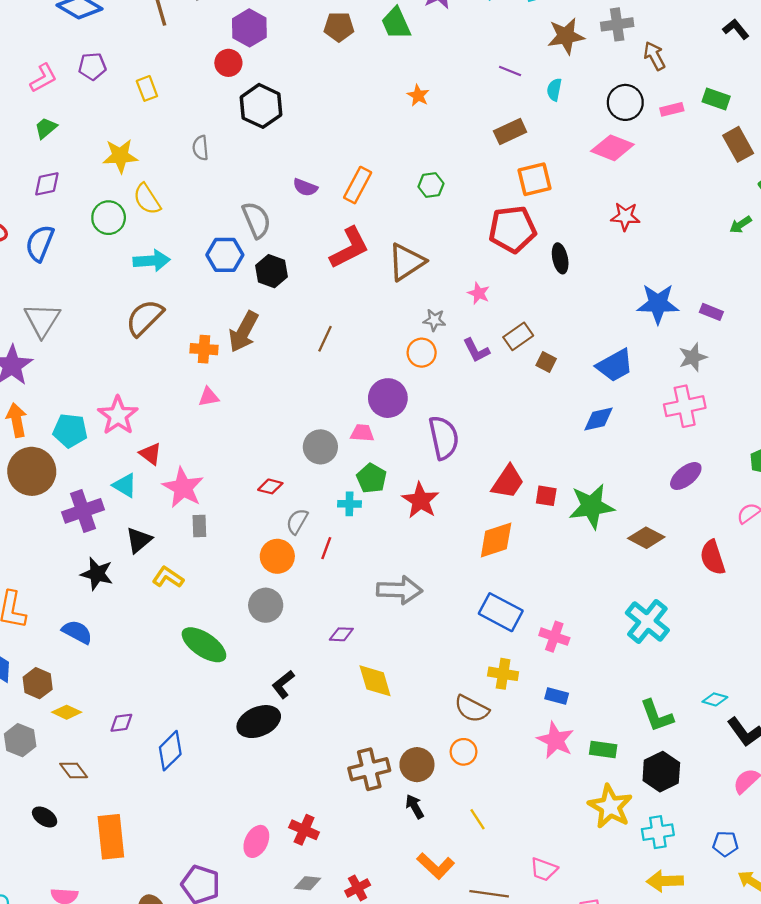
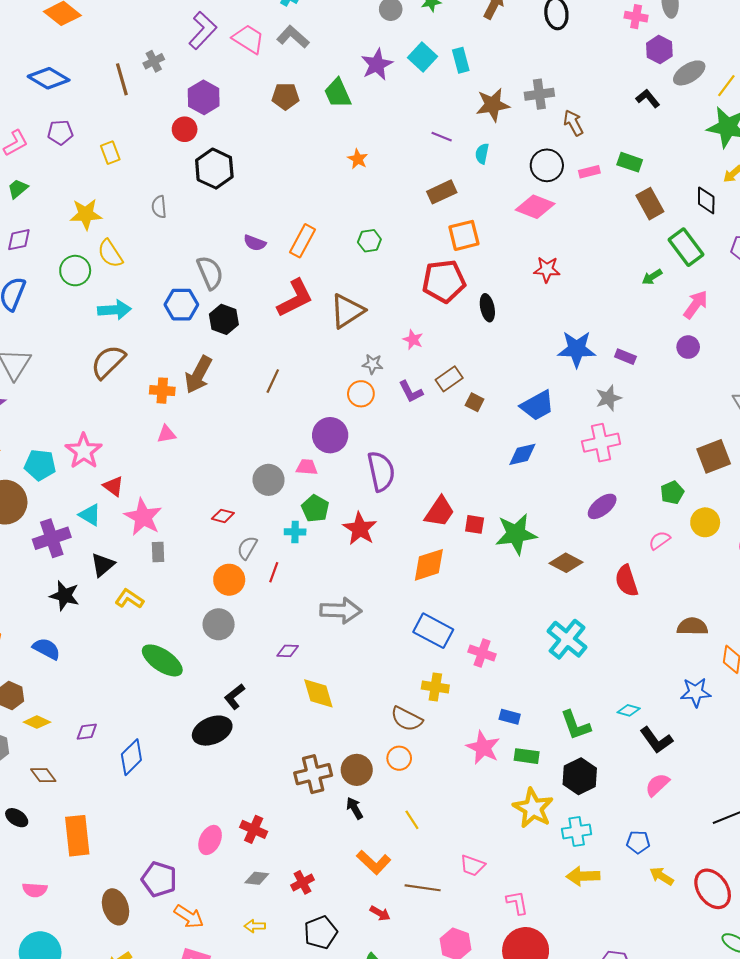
blue rectangle: (557, 696) -> (510, 717), moved

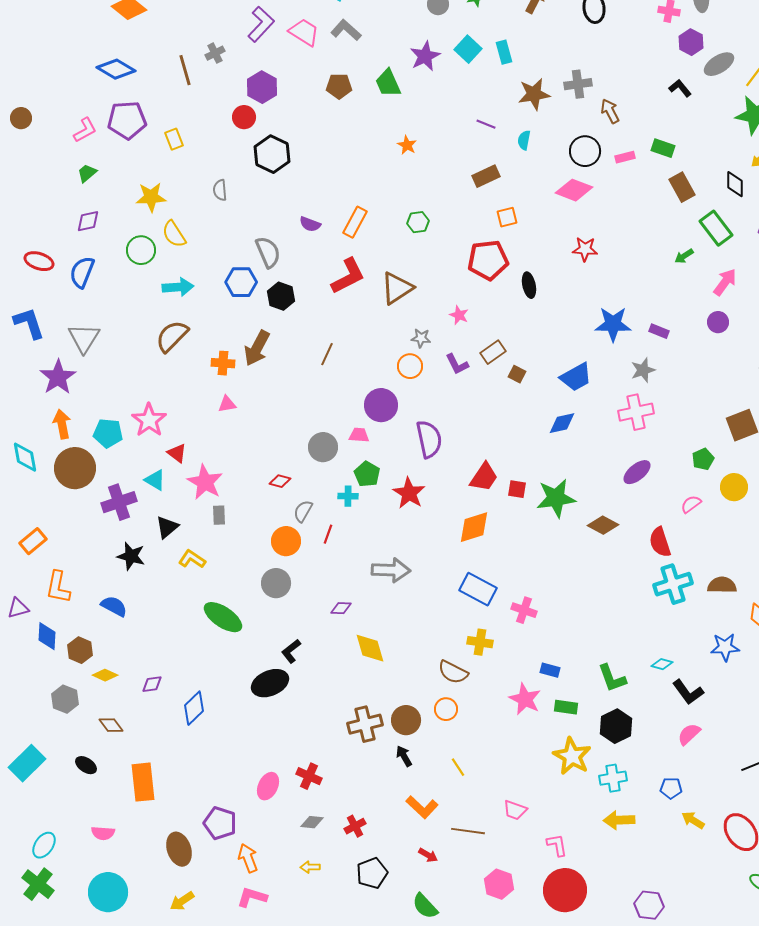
purple pentagon: (60, 132) -> (127, 120), size x1.6
orange square: (464, 235) -> (507, 217), size x0.7
cyan cross: (567, 639) -> (673, 584), moved, turned 33
orange arrow: (189, 916) -> (248, 858), turned -144

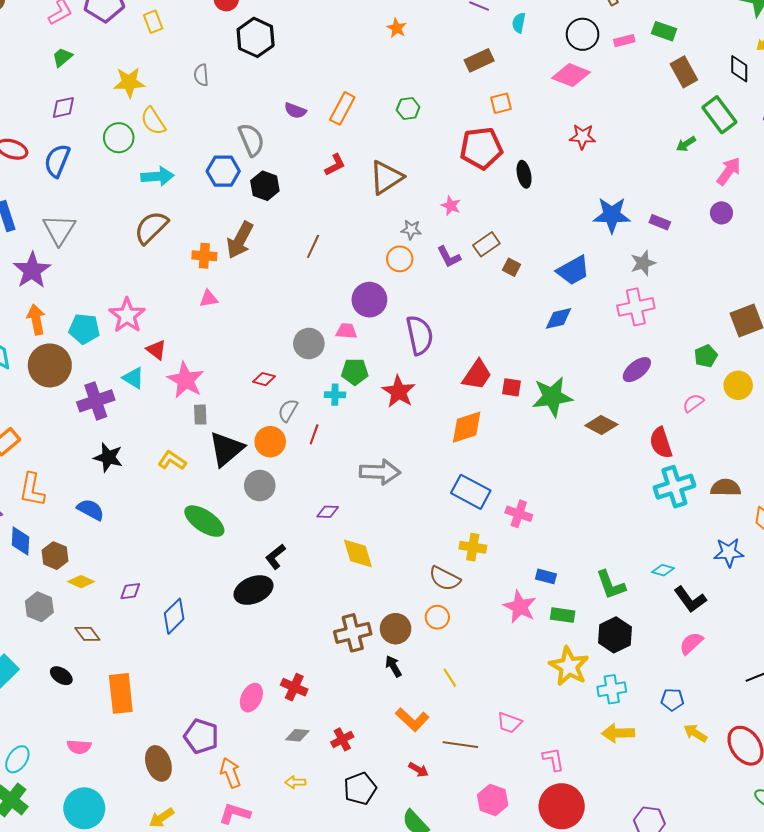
red L-shape: (348, 276) -> (335, 165), size x0.6
green pentagon: (367, 474) -> (355, 372), turned -30
black triangle: (167, 527) -> (226, 449), moved, size x1.5

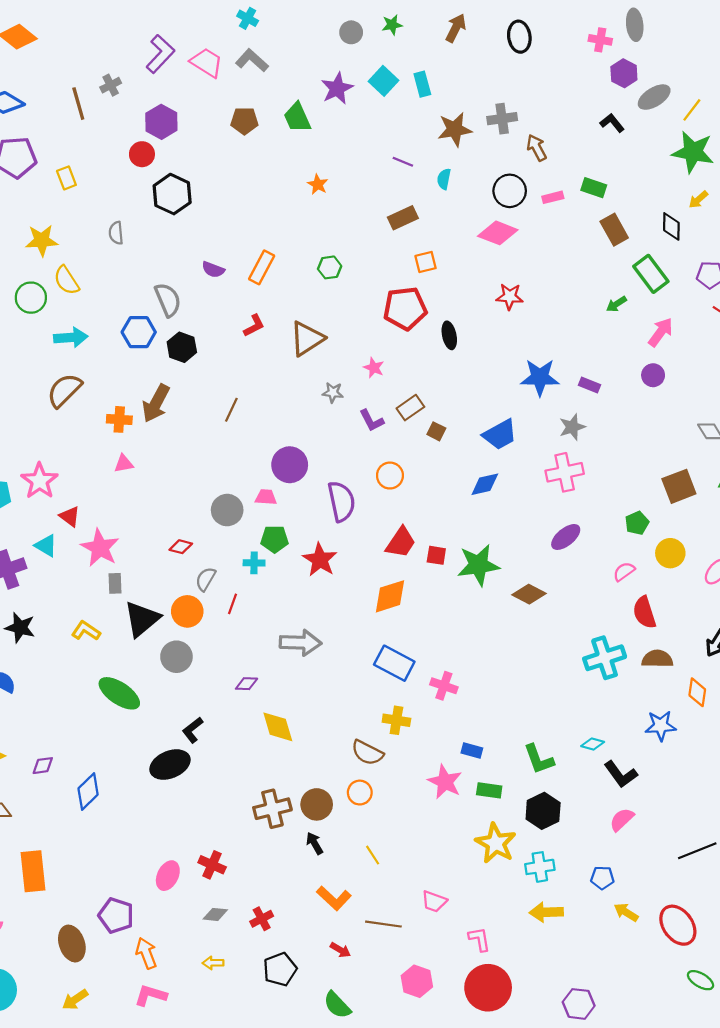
orange circle: (400, 259) -> (390, 476), moved
red semicircle: (661, 443) -> (644, 612), moved

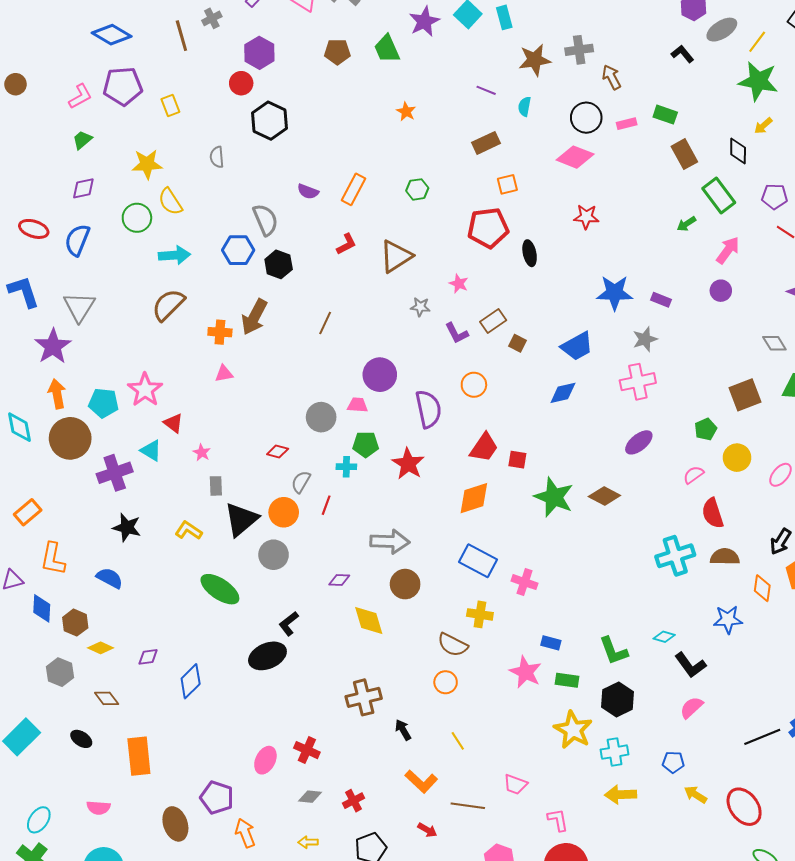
pink star: (100, 548) -> (202, 453), size x0.5
green star: (478, 565) -> (554, 497), moved, turned 30
brown circle: (317, 804) -> (405, 584), moved

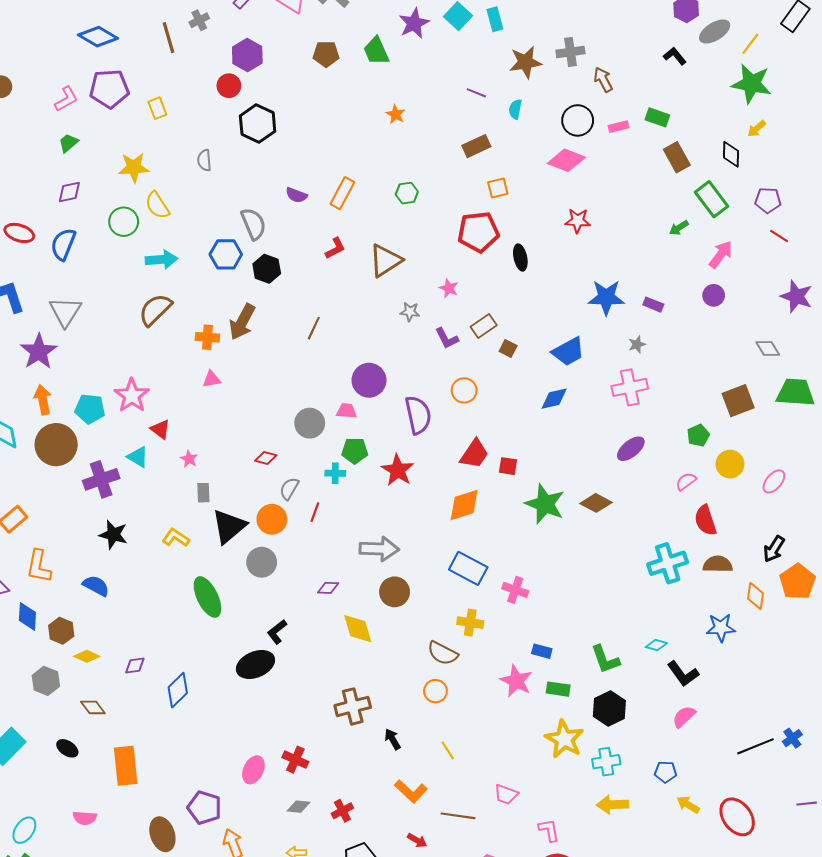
gray star: (645, 339) -> (637, 344), size x0.7
green ellipse: (220, 589) -> (207, 597), turned 30

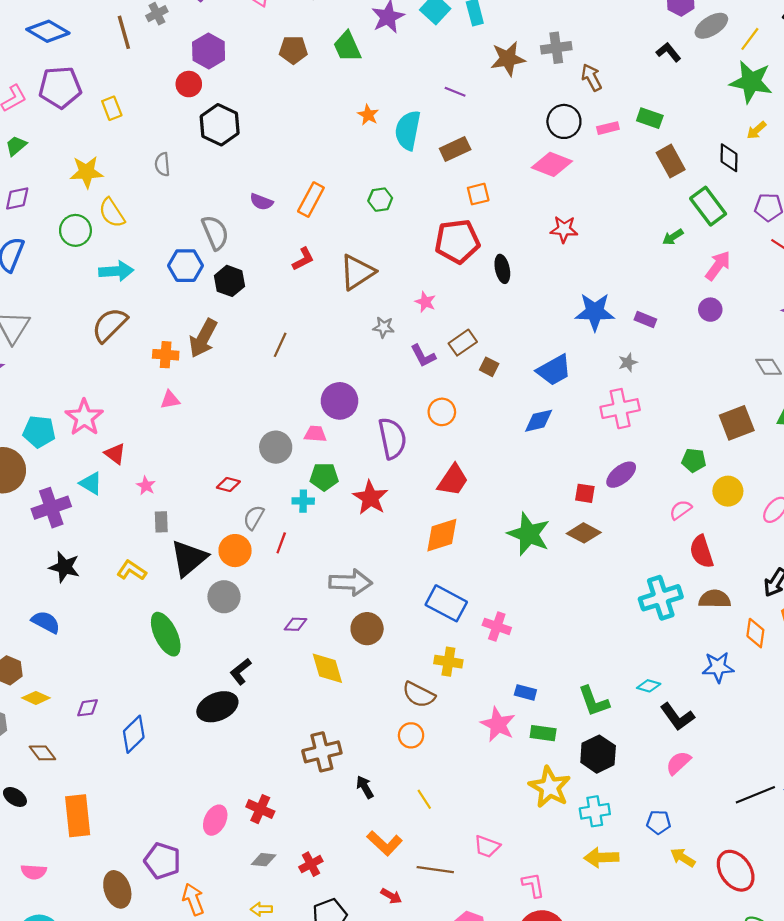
cyan semicircle: (515, 109) -> (408, 130), moved, size x1.8
green pentagon: (698, 435) -> (694, 460), turned 30
red square: (508, 466) -> (585, 493), moved

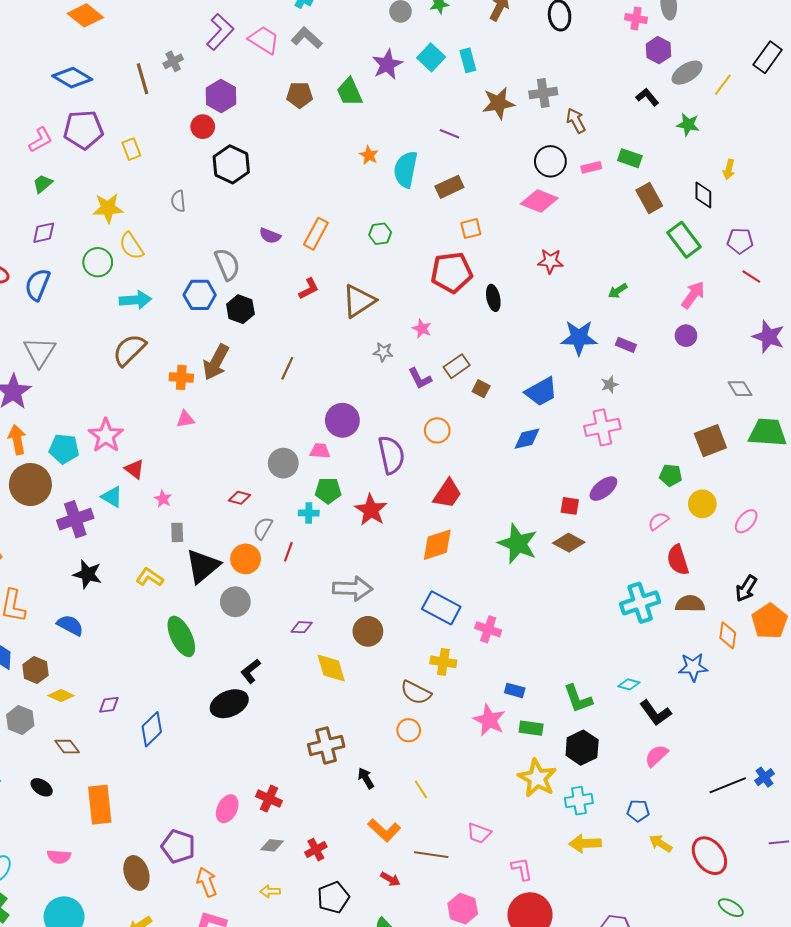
green star: (751, 82) -> (688, 125), moved, size x0.6
yellow arrow: (756, 130) -> (729, 169), turned -36
green arrow: (673, 237) -> (618, 291), moved

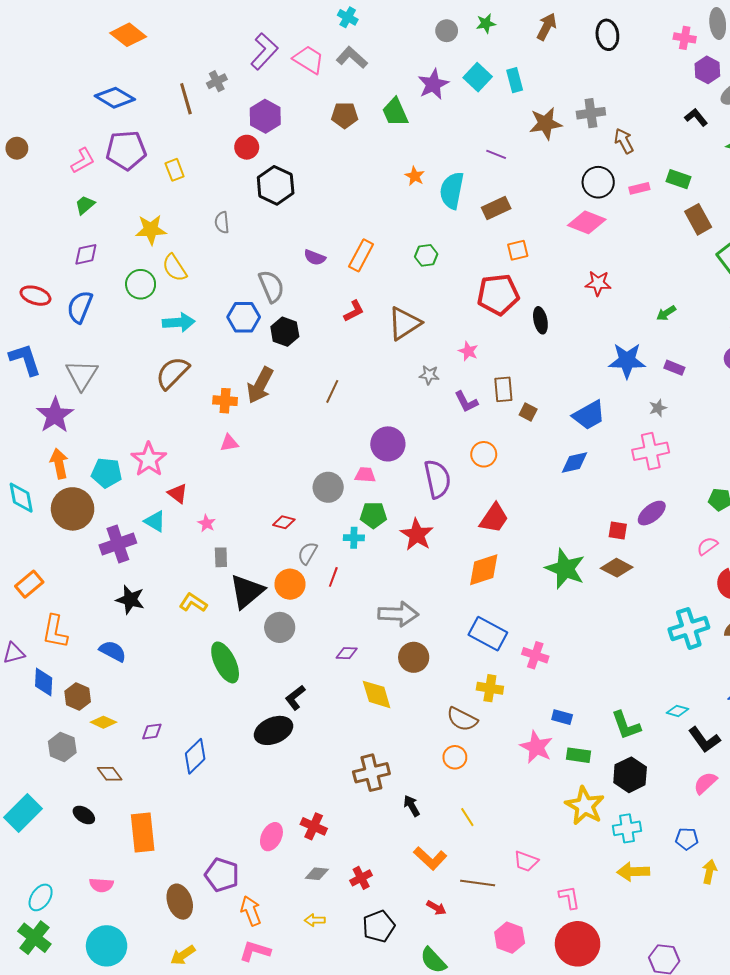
brown rectangle: (457, 366) -> (503, 389), turned -60
yellow arrow: (661, 843) -> (709, 872), turned 70

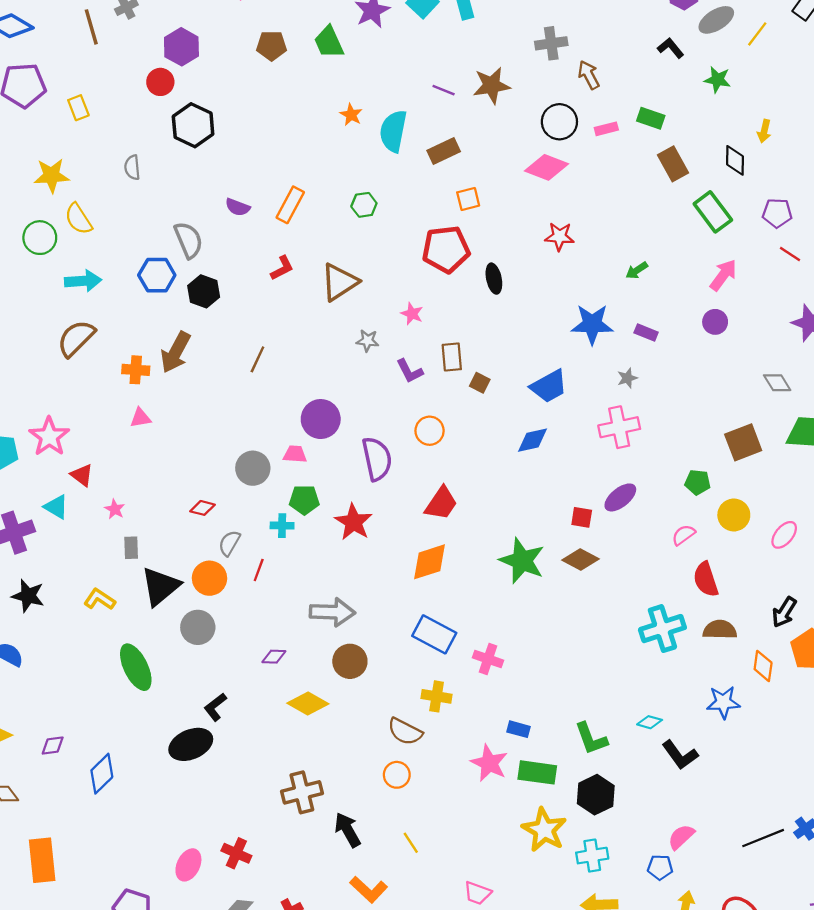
brown star: (546, 123) -> (492, 85), moved
yellow diamond: (377, 694) -> (308, 703), turned -44
green rectangle: (579, 755) -> (537, 772), size x1.4
pink semicircle: (705, 783) -> (681, 837), moved
black arrow: (412, 806) -> (348, 830), size x1.4

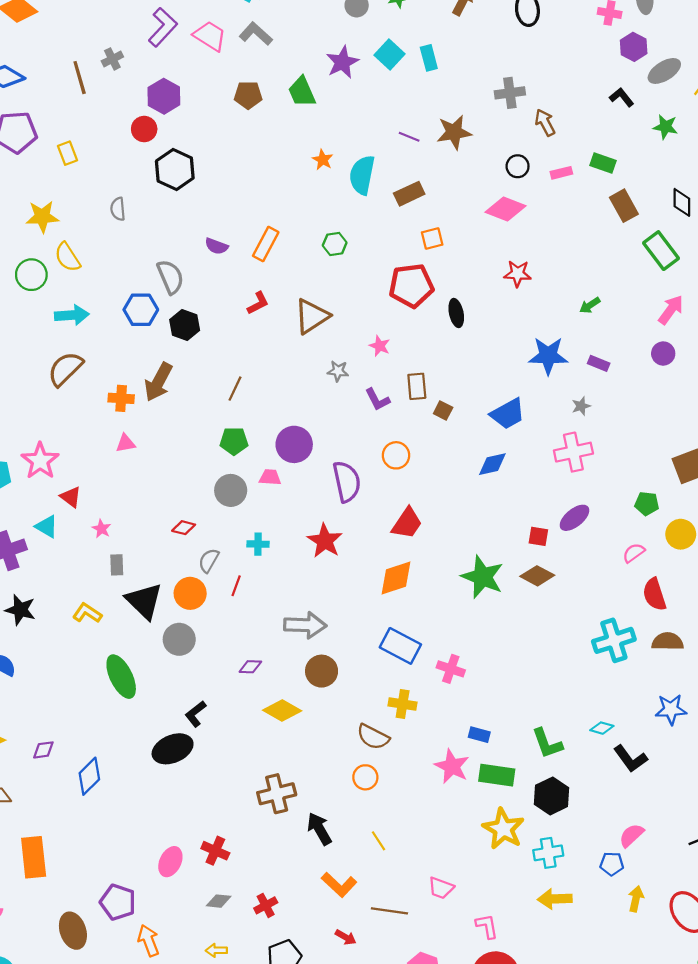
black circle: (559, 122) -> (518, 166), size x0.7
green pentagon: (304, 500) -> (234, 441), moved
black triangle: (160, 586) -> (144, 601), turned -36

